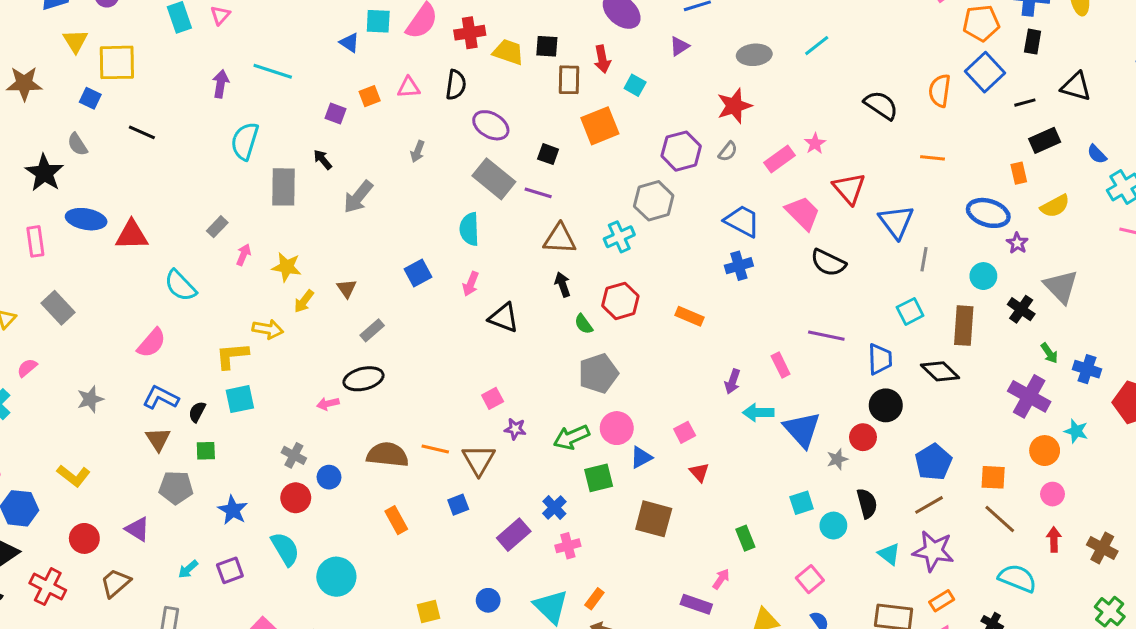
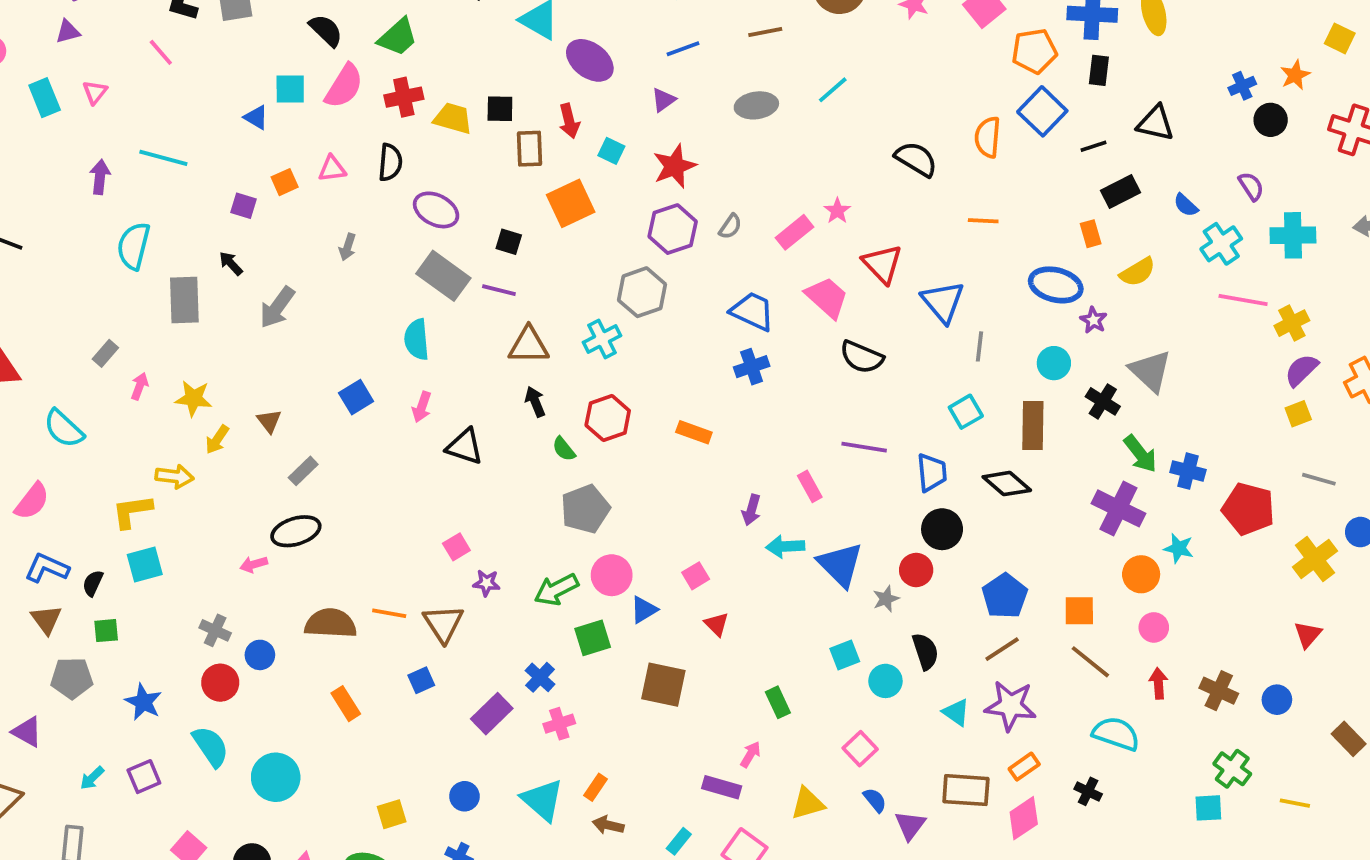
red star: (734, 106) -> (674, 166), moved
green arrow: (1049, 353) -> (1140, 454), size x1.5

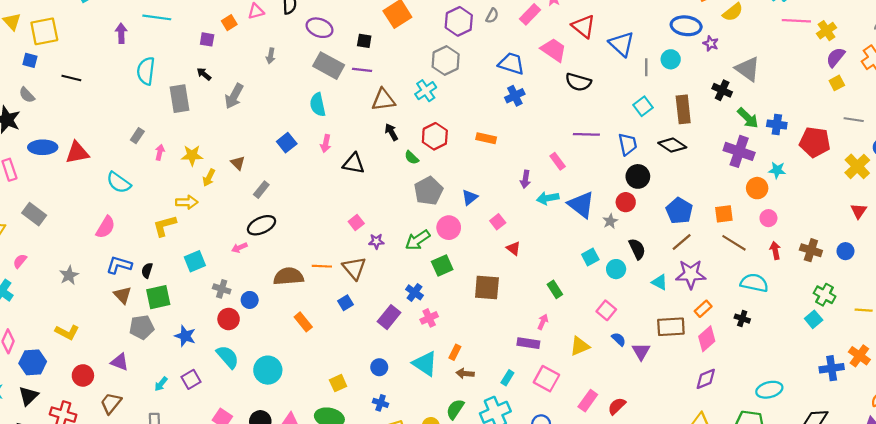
cyan circle: (1054, 363) -> (671, 59), moved
cyan square: (145, 565) -> (195, 261), moved
blue triangle: (644, 610) -> (470, 197), moved
green square: (106, 631) -> (158, 297), size x1.6
cyan square: (1208, 808) -> (814, 319), turned -30

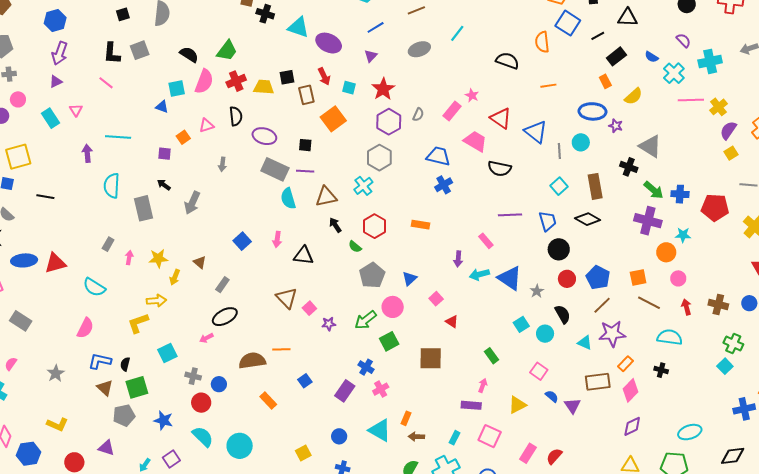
cyan semicircle: (318, 105) -> (288, 198), moved
red circle: (626, 202) -> (567, 279), moved
brown triangle: (354, 268) -> (287, 298), moved

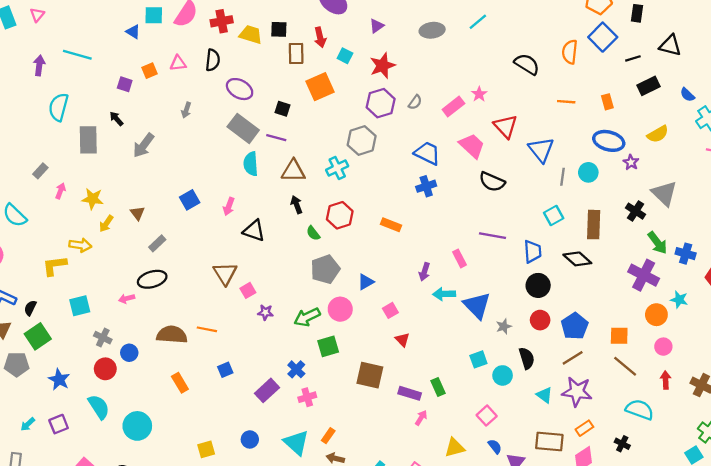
orange rectangle: (605, 81) -> (607, 102), moved
green square: (137, 387) -> (38, 336), turned -30
purple rectangle: (471, 405) -> (410, 393), moved

